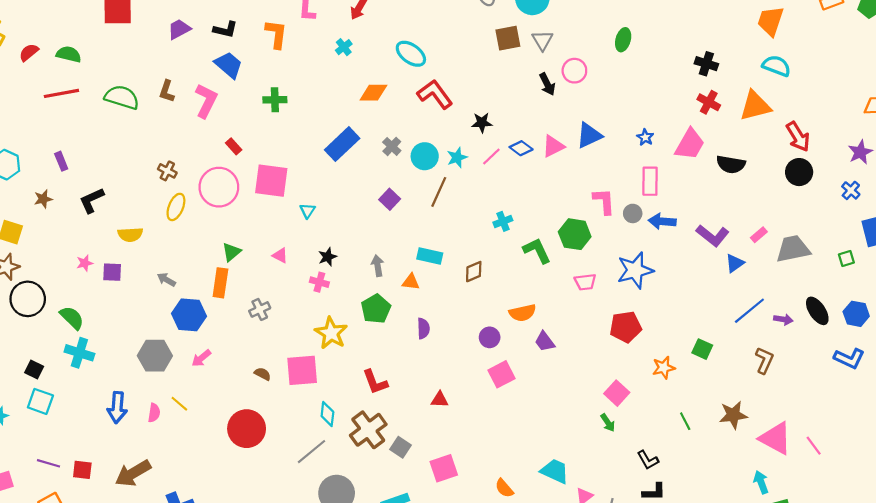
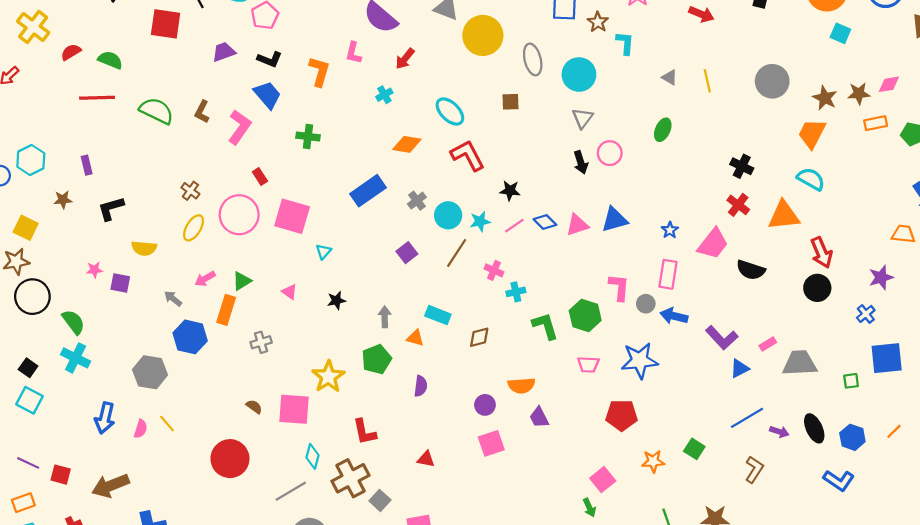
brown square: (508, 38) -> (510, 102), moved, size x0.7
pink cross: (319, 282) -> (494, 270), moved
pink arrow: (201, 358) -> (205, 279), moved

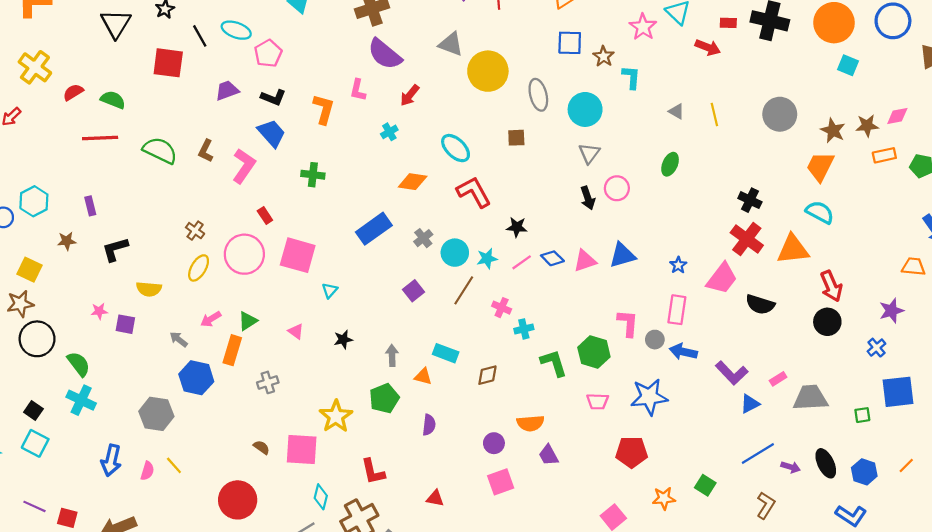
red cross: (738, 205) -> (747, 239), size x1.4

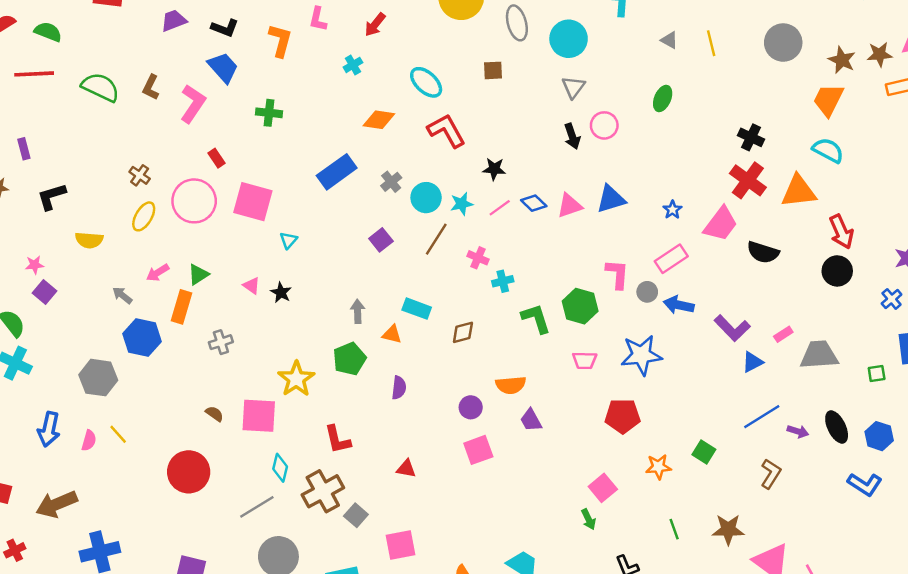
pink rectangle: (677, 310) -> (671, 259), turned 48
purple square: (125, 324) -> (45, 292), moved, turned 30
black star: (343, 340) -> (281, 293), moved, turned -30

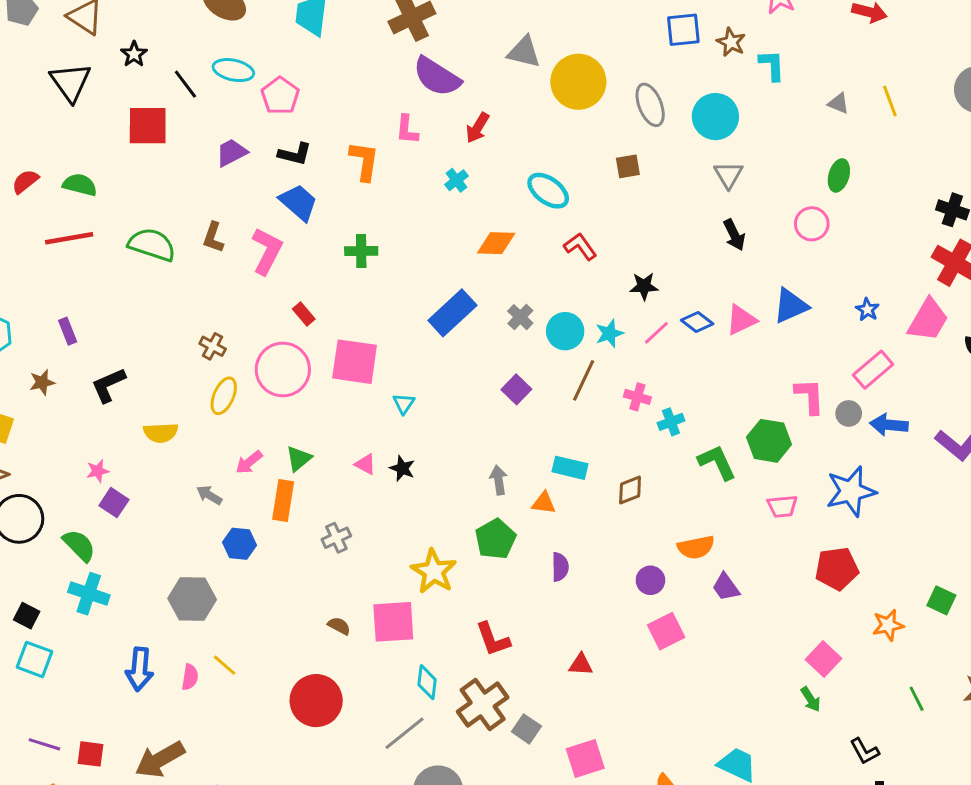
pink circle: (604, 125) -> (812, 224), moved
red L-shape: (447, 131) -> (580, 247), size x0.7
blue hexagon: (142, 338) -> (240, 544), size x0.7

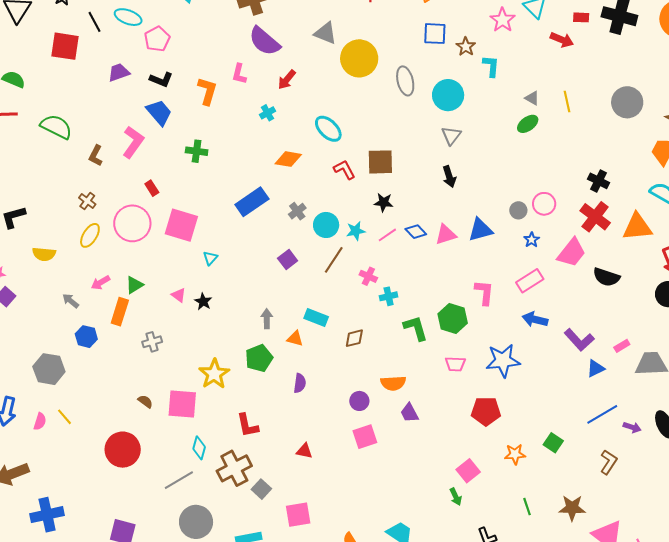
brown square: (628, 166) -> (380, 162), moved, size x1.6
green ellipse: (839, 175) -> (528, 124), moved, turned 30
pink circle: (812, 224) -> (544, 204), moved
brown L-shape: (213, 237) -> (96, 156), moved
gray circle: (849, 413) -> (518, 210), moved

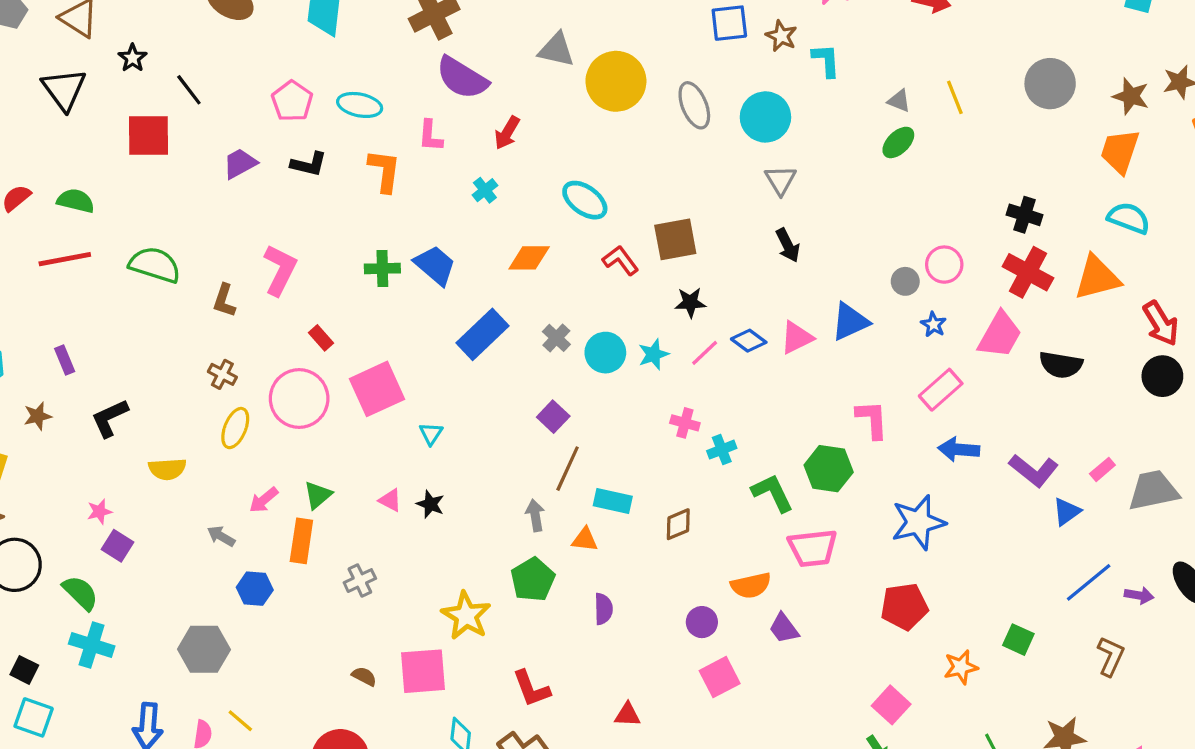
cyan ellipse: (128, 17) -> (360, 105), moved
blue trapezoid: (159, 112) -> (435, 265), moved
pink square: (181, 225) -> (377, 389), turned -32
brown line: (334, 260) -> (568, 469), moved
pink trapezoid: (455, 364) -> (813, 548), moved, size x1.5

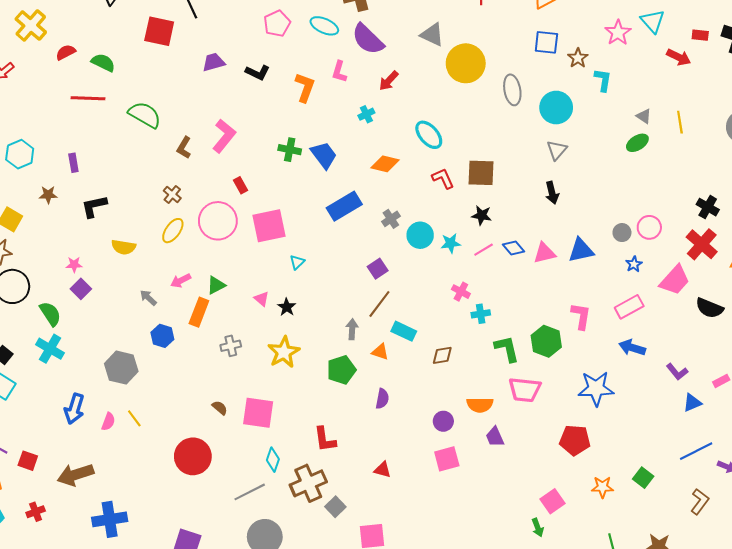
pink pentagon: (292, 101) -> (277, 24), moved
cyan ellipse: (360, 105) -> (324, 26), moved
purple L-shape: (1034, 470) -> (677, 372), size x0.7
yellow star: (466, 616) -> (284, 352), moved

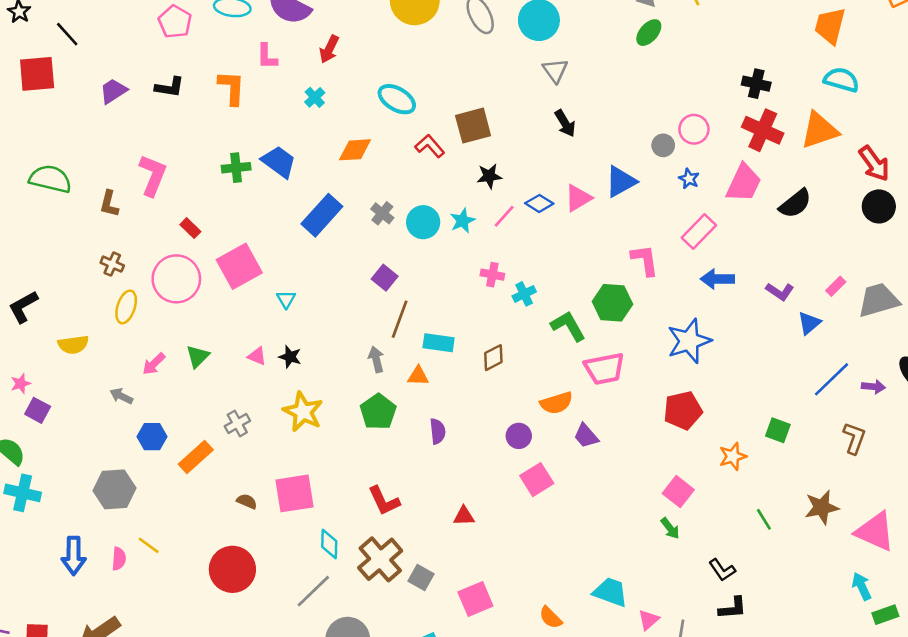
black semicircle: (710, 308) -> (795, 204), turned -44
orange rectangle: (199, 312) -> (196, 457), moved, turned 44

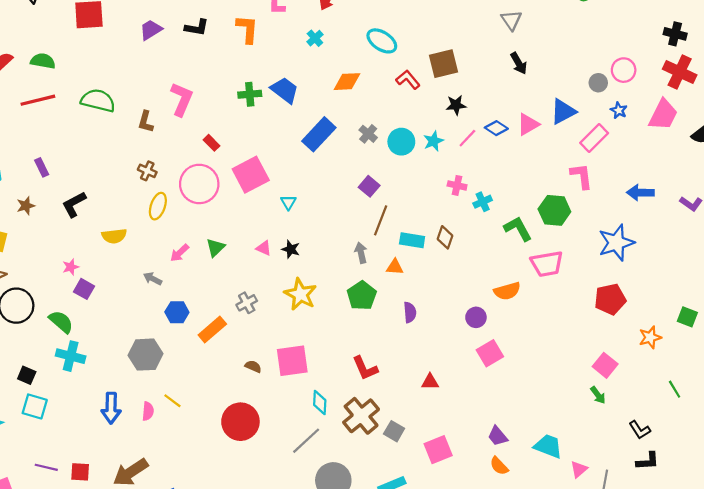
pink rectangle: (699, 231) -> (594, 138), moved
brown diamond: (493, 358) -> (445, 237), moved, turned -45
purple trapezoid: (586, 436) -> (498, 436), moved

